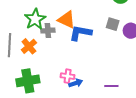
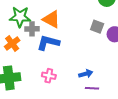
green star: (35, 19) -> (20, 17), turned 30
blue L-shape: (81, 33) -> (48, 43), moved
blue arrow: (76, 83) -> (86, 74), moved

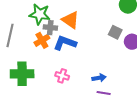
orange cross: (12, 44) -> (42, 40), moved

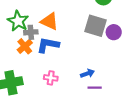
green star: (40, 14) -> (18, 21), turned 30
gray square: (115, 32) -> (96, 26), size x1.6

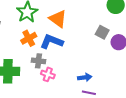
gray square: (96, 26) -> (102, 32), size x0.6
gray cross: (31, 32) -> (39, 61), moved

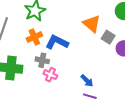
orange triangle: (58, 19) -> (92, 24), moved
blue arrow: (85, 77) -> (87, 81), turned 48

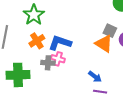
orange triangle: (92, 24) -> (104, 44), moved
pink cross: (50, 75) -> (58, 59), moved

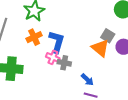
blue L-shape: (60, 43) -> (57, 42), turned 80
gray cross: (48, 63) -> (64, 63), moved

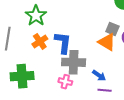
pink cross: (53, 57) -> (65, 82), moved
gray cross: (64, 63) -> (74, 62), size x1.6

